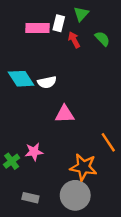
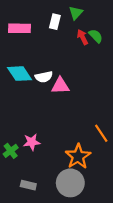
pink rectangle: (38, 28) -> (19, 28), moved
red arrow: (74, 40) -> (82, 37), moved
pink triangle: (65, 114) -> (60, 86), moved
orange star: (83, 167) -> (78, 156), turned 30

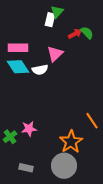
green triangle: (76, 13) -> (57, 12), moved
pink rectangle: (19, 28) -> (18, 48), moved
red arrow: (82, 37) -> (75, 34), turned 88
pink triangle: (60, 86) -> (55, 54), moved, turned -42

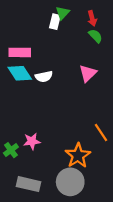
red arrow: (75, 34) -> (92, 18), moved, turned 104
pink triangle: (55, 54) -> (88, 73), moved
gray rectangle: (26, 168) -> (29, 184), size x1.5

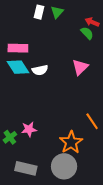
red arrow: (92, 18) -> (92, 22), moved, turned 128
white rectangle: (55, 22) -> (39, 12), moved

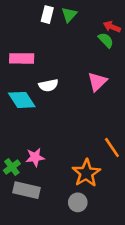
cyan diamond: (18, 67) -> (22, 100), moved
gray circle: (64, 166) -> (78, 202), size x0.6
gray rectangle: (26, 168) -> (27, 190), moved

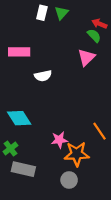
pink triangle: (97, 82) -> (86, 57), moved
cyan diamond: (22, 100) -> (19, 118), moved
pink star: (35, 157) -> (59, 140), moved
orange star: (86, 173) -> (77, 154), turned 30

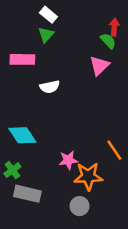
white rectangle: (42, 13) -> (48, 15), turned -64
green triangle: (61, 13) -> (46, 35), moved
red arrow: (99, 24) -> (114, 27), turned 72

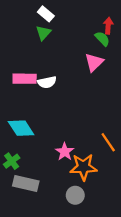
pink rectangle: (22, 59) -> (25, 79), moved
pink star: (68, 160) -> (65, 152), turned -30

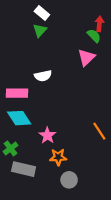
pink rectangle: (25, 79) -> (17, 93), moved
pink star: (65, 152) -> (47, 135), moved
orange star: (83, 167) -> (58, 157), moved, size x0.7

